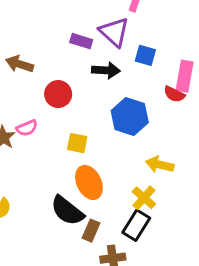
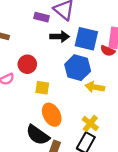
blue square: (145, 55) -> (86, 39), moved, size x1.6
red circle: (58, 94) -> (27, 64), moved
yellow arrow: (160, 165) -> (95, 87), moved

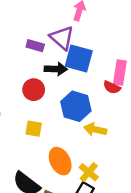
blue square: (86, 39) -> (79, 58), moved
red circle: (27, 64) -> (34, 90), moved
orange ellipse: (52, 115) -> (60, 161), moved

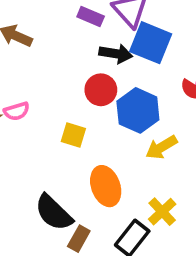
red circle: (34, 90) -> (101, 90), moved
yellow arrow: (95, 130) -> (161, 147), turned -50
yellow cross: (89, 172) -> (162, 212), moved

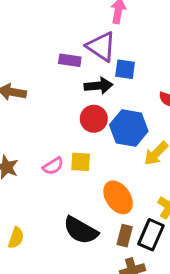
blue square: (151, 43) -> (125, 69), size x0.6
pink semicircle: (17, 111) -> (53, 166), moved
brown rectangle: (79, 239) -> (125, 236), moved

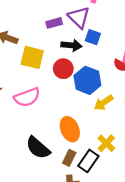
purple rectangle: (70, 60) -> (54, 23), turned -35
yellow square: (81, 162) -> (32, 57), moved, size x1.5
pink semicircle: (53, 166) -> (27, 97), size x1.6

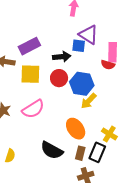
purple triangle: (79, 17) -> (88, 35), moved
purple rectangle: (54, 23) -> (29, 46), moved, size x1.5
yellow arrow: (104, 103) -> (89, 101), moved

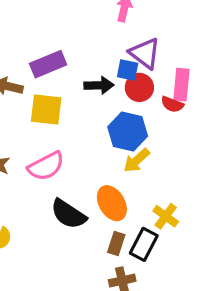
red circle: (59, 78) -> (139, 87), moved
black semicircle: (52, 150) -> (68, 214), moved

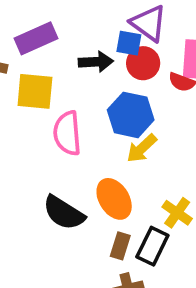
pink semicircle: (46, 166) -> (67, 133), moved, turned 114

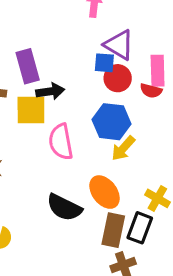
purple rectangle: (36, 38) -> (28, 66), turned -76
black arrow: (96, 62) -> (50, 91), moved
brown rectangle: (120, 246) -> (113, 230), size x1.5

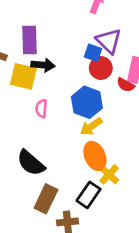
pink semicircle: (61, 142) -> (41, 109), size x0.6
orange ellipse: (105, 192) -> (95, 156), moved
brown rectangle: (113, 230) -> (46, 199), moved

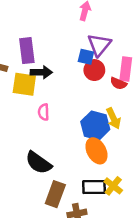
purple triangle: (109, 41) -> (99, 45), turned 30
blue hexagon: (87, 102) -> (95, 126), moved
yellow arrow: (91, 127) -> (113, 118), moved, turned -75
yellow cross: (109, 174) -> (113, 186), moved
black rectangle: (89, 195) -> (94, 187), turned 60

